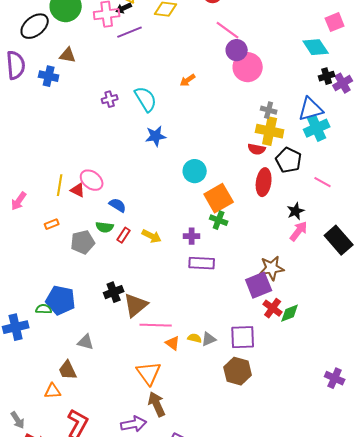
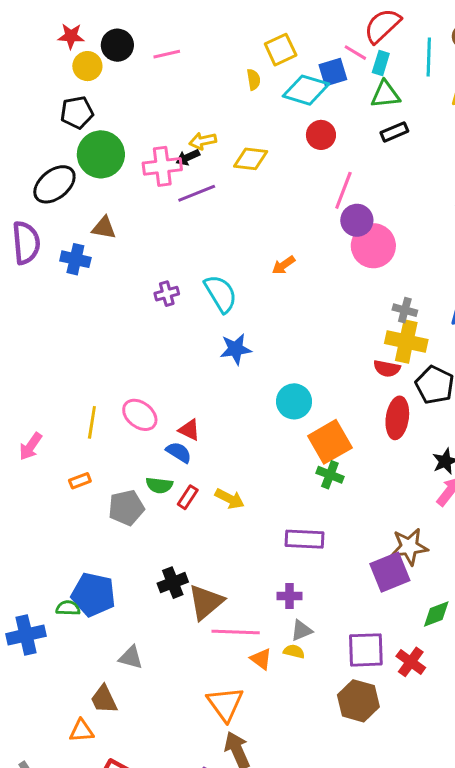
pink line: (228, 30) -> (343, 190), turned 75
red triangle: (78, 190) -> (189, 430), moved
purple cross: (192, 236) -> (290, 596), moved
red cross: (273, 308) -> (411, 662), moved
gray triangle: (209, 339) -> (302, 630), moved

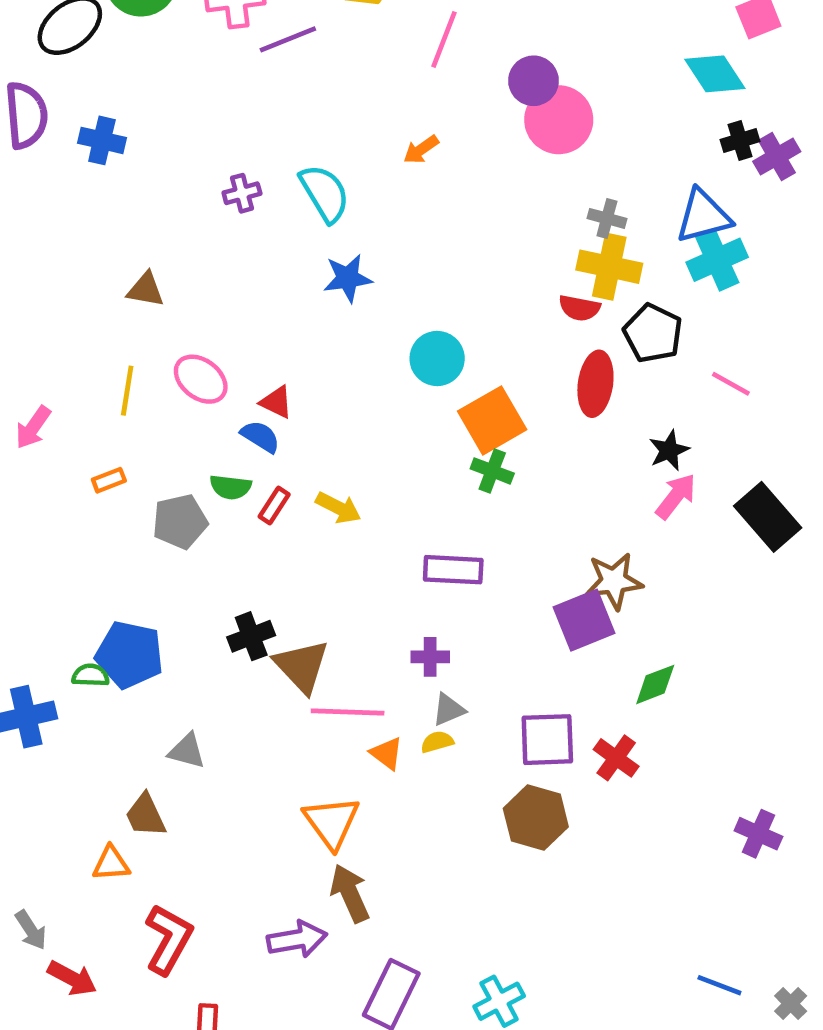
pink line: (343, 190) -> (444, 39), moved
brown triangle: (104, 228) -> (146, 290), moved
brown triangle: (206, 602) -> (302, 666), turned -33
yellow semicircle: (294, 651) -> (437, 742), turned -30

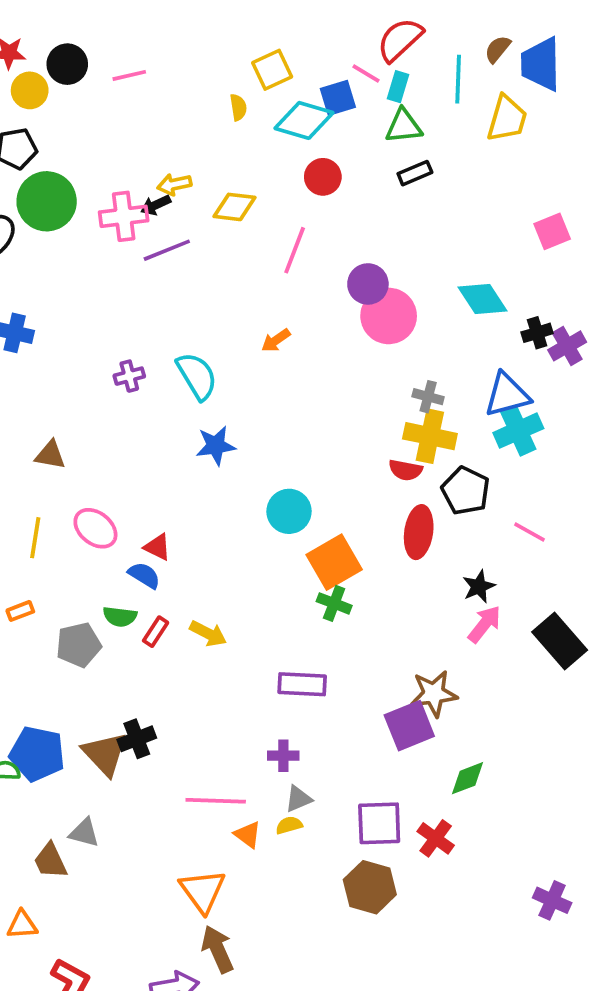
cyan diamond: (715, 74) -> (483, 299), moved
brown triangle: (302, 666) -> (105, 754), moved
brown trapezoid: (146, 815) -> (50, 861), moved

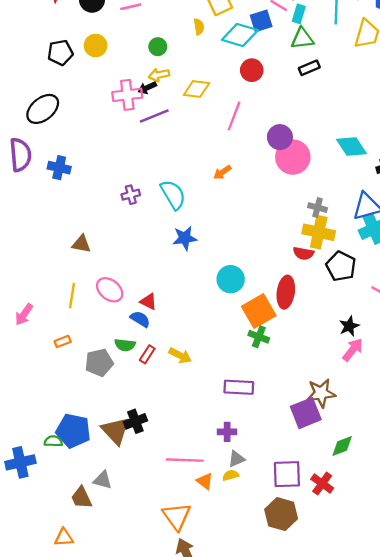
yellow circle: (30, 90) -> (96, 46), moved
green circle: (47, 201) -> (158, 47), moved, size x0.5
red ellipse: (419, 532) -> (286, 292), moved

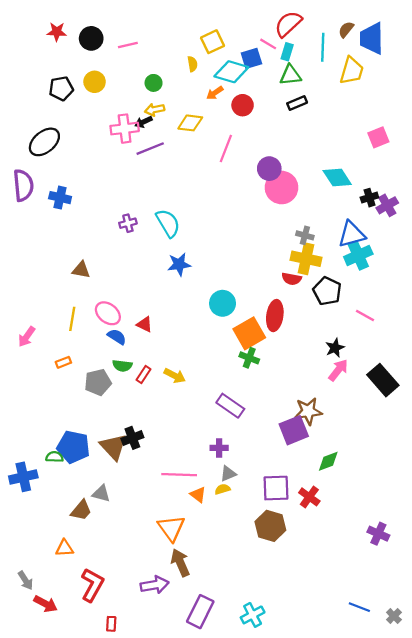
orange arrow: (222, 172) -> (215, 93), moved
blue semicircle: (140, 319) -> (117, 337), moved
purple rectangle: (239, 387) -> (230, 406), turned 32
brown trapezoid: (81, 498) -> (81, 510), turned -115

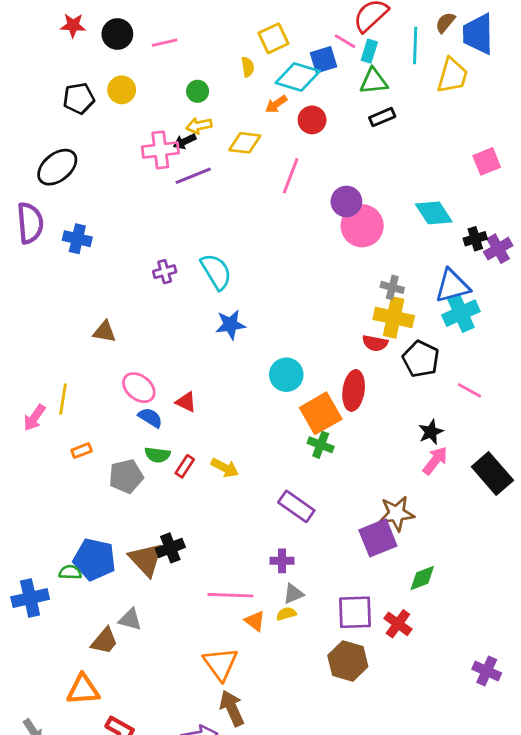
yellow line: (72, 319) -> (63, 399), moved
orange triangle: (64, 548) -> (83, 690), size x1.4

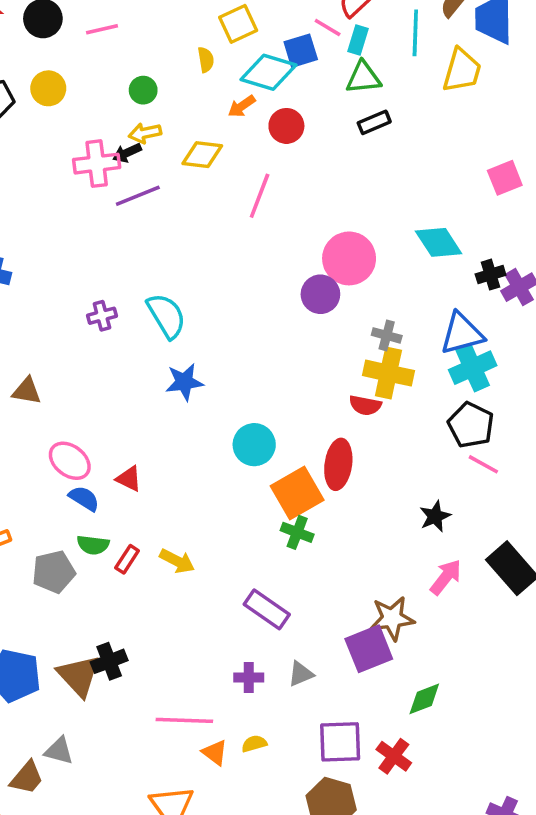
purple circle: (346, 201) -> (320, 294), moved
black pentagon: (421, 359) -> (471, 425), moved
pink arrow: (435, 461) -> (446, 577), moved
gray triangle: (293, 594) -> (301, 674), moved

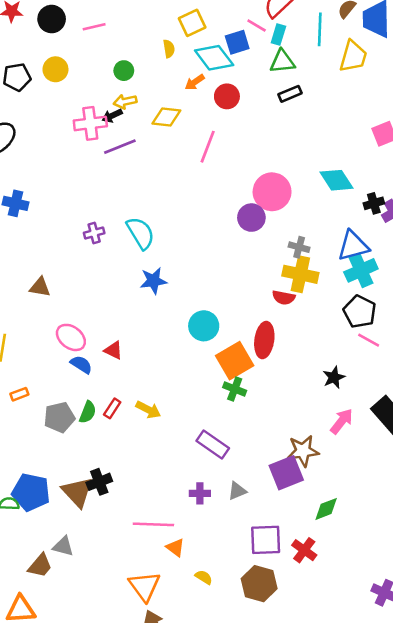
cyan diamond: (269, 72) -> (214, 58), turned 36
green semicircle: (93, 545) -> (88, 412), moved, turned -75
yellow semicircle: (254, 744) -> (204, 577), moved, turned 48

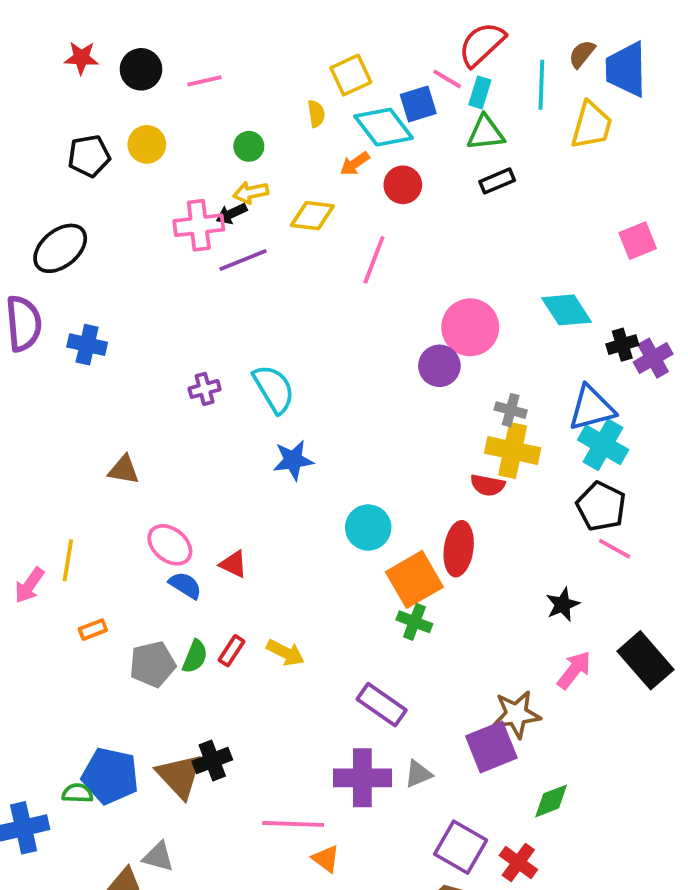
cyan cross: (361, 270) -> (603, 445), turned -36
purple cross: (200, 493) -> (362, 778), size x1.8
purple square: (266, 540) -> (461, 847), turned 32

